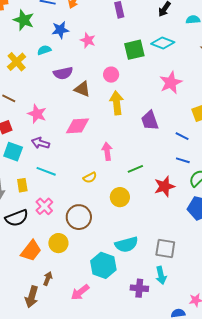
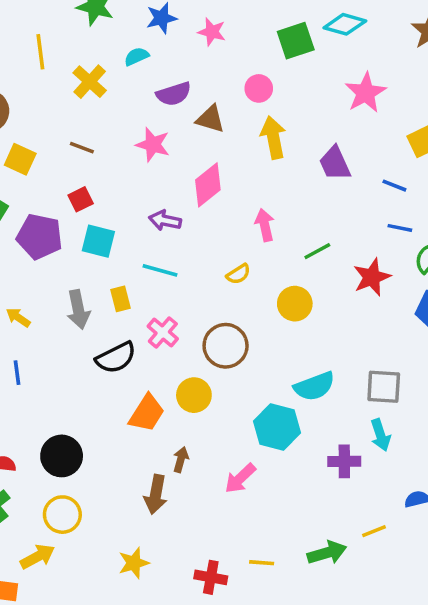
pink star: (37, 114) -> (153, 145), moved
pink diamond: (77, 126) -> (208, 185), turned -30
purple arrow: (41, 143) -> (165, 220), moved

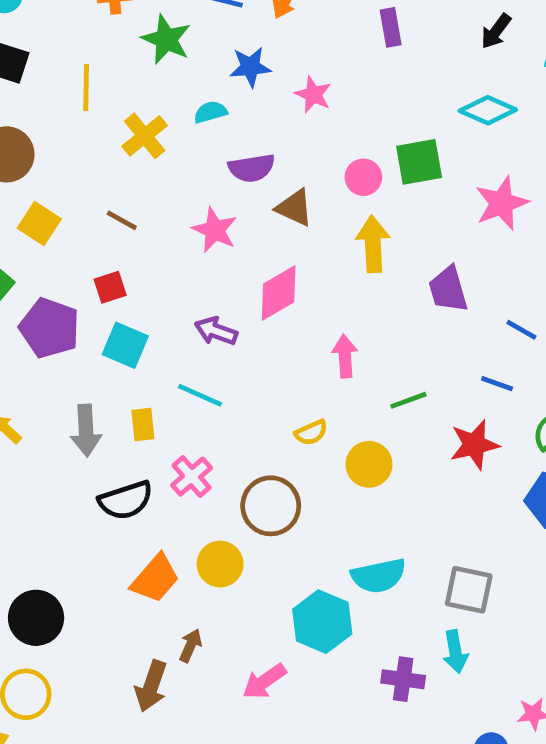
green square: (296, 41) -> (419, 162), moved
blue line: (400, 228) -> (497, 384), moved
yellow semicircle: (238, 274) -> (311, 433), moved

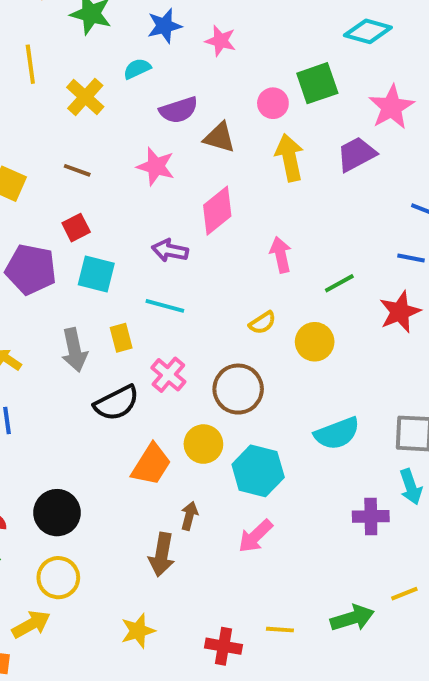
purple trapezoid: (448, 289) -> (356, 154), moved, turned 87
cyan hexagon: (322, 622) -> (258, 471), moved

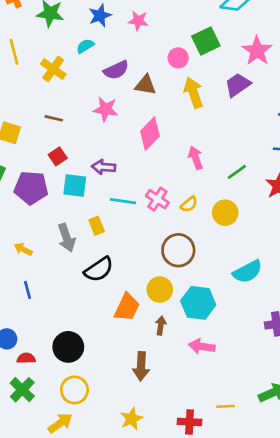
purple arrow: (170, 250) -> (104, 167), moved
pink cross: (168, 375) -> (157, 199), moved
brown arrow: (189, 516) -> (161, 325), moved
pink arrow: (255, 536) -> (202, 346), turned 60

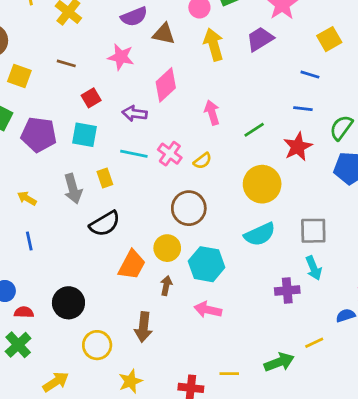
red square: (58, 156) -> (91, 98), moved
purple arrow: (104, 167) -> (135, 113), moved
yellow circle: (225, 213) -> (262, 184), moved, size x1.4
yellow circle: (74, 390) -> (97, 345), moved

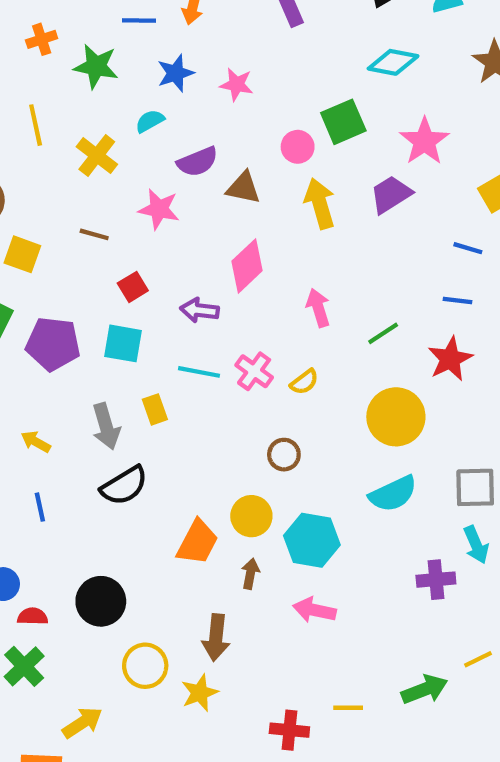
pink star: (121, 57) -> (159, 209), moved
brown circle: (189, 208) -> (284, 455), size x0.6
black semicircle: (105, 224) -> (124, 486), moved
yellow star: (130, 381) -> (200, 693), moved

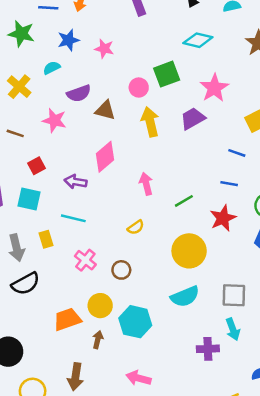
pink cross: (254, 371) -> (85, 260), moved
orange trapezoid: (197, 542) -> (67, 319), turned -140
pink arrow: (314, 610) -> (138, 378), moved

